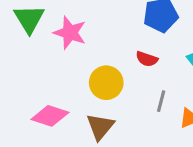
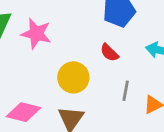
red semicircle: (147, 59) -> (109, 53), turned 30

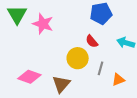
yellow circle: (73, 77) -> (78, 58), moved

